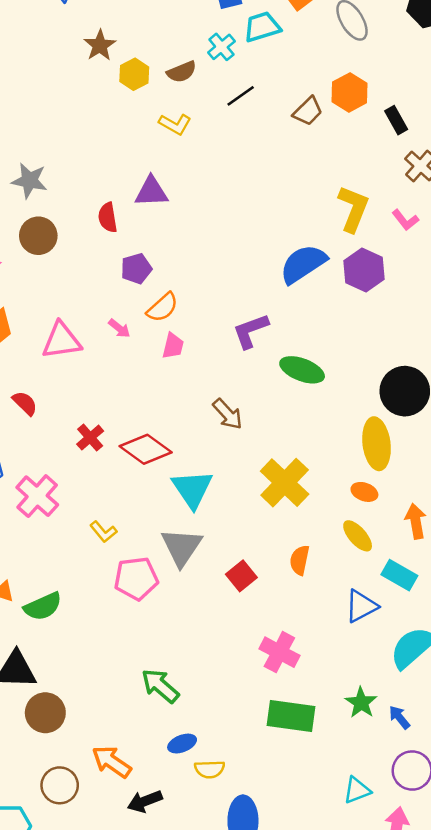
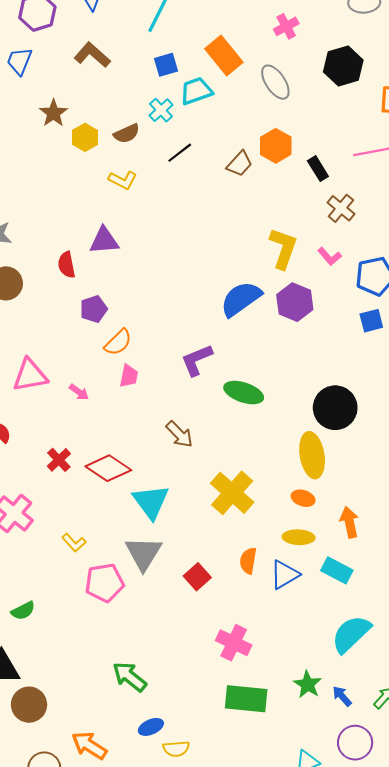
pink arrow: (119, 328) -> (79, 392), moved
yellow ellipse: (358, 536) -> (299, 537), turned -44
green semicircle: (43, 606) -> (23, 611), size x0.7
blue triangle: (361, 606) -> (285, 575), moved

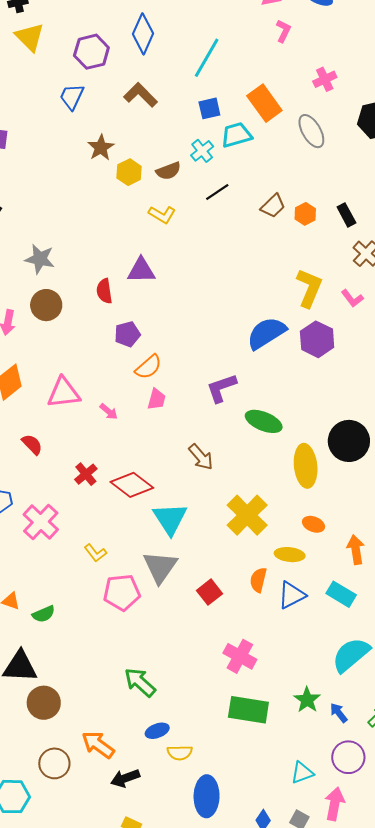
orange hexagon: (276, 146) -> (305, 214), moved, size x0.7
yellow ellipse: (312, 455) -> (306, 466), moved
yellow ellipse: (299, 537) -> (290, 555), moved

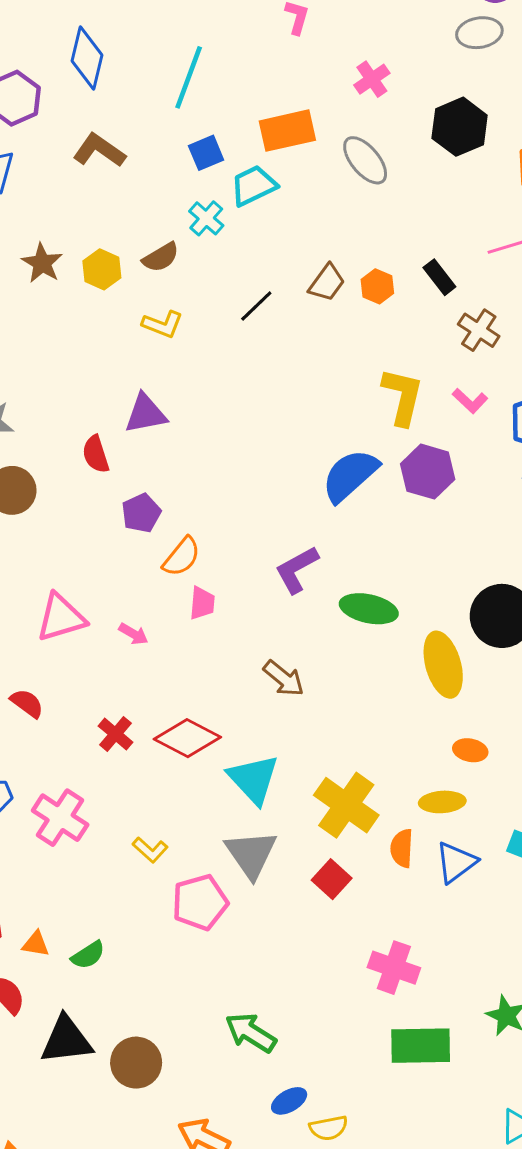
orange rectangle: (264, 103) -> (287, 131), turned -57
brown star: (101, 148) -> (42, 263), moved
black line: (217, 192) -> (256, 306), moved
yellow cross: (247, 515) -> (346, 805), moved
brown circle: (44, 703) -> (136, 1063), moved

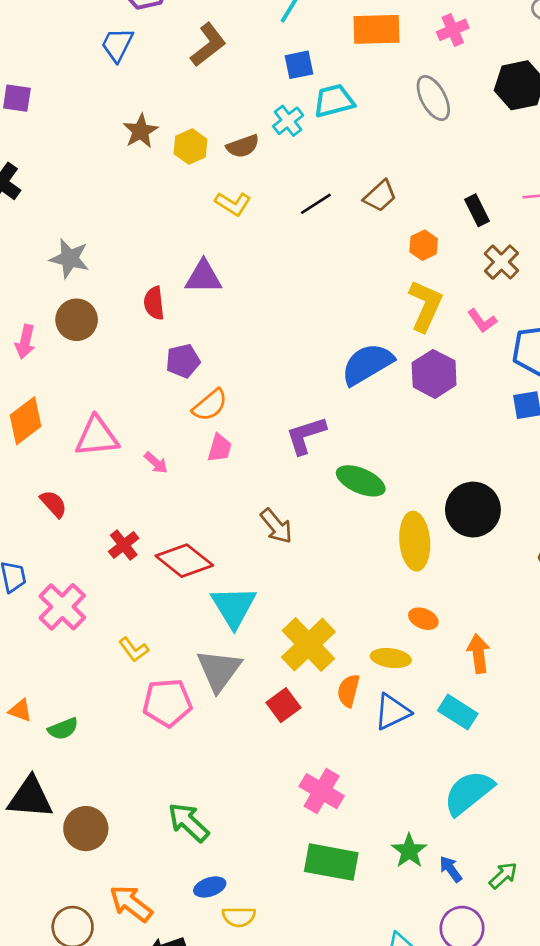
orange rectangle: (287, 131) -> (377, 29), moved
brown L-shape: (99, 150) -> (208, 45), turned 96
orange hexagon: (377, 286) -> (424, 245), moved

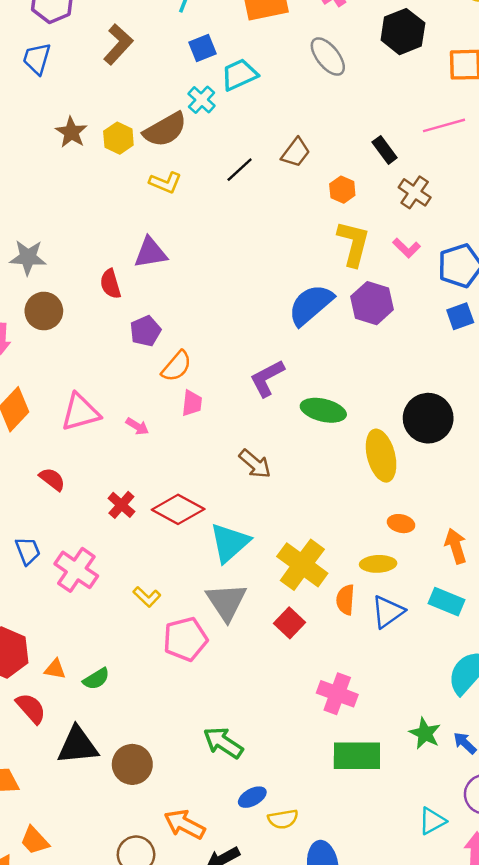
brown semicircle: (243, 146) -> (165, 130), size x1.5
cyan triangle: (234, 607) -> (230, 543), turned 30

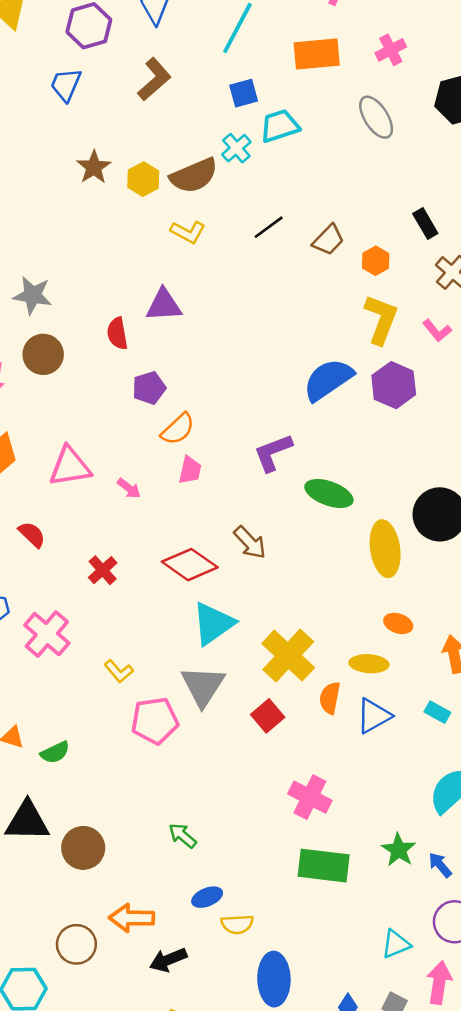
brown trapezoid: (296, 152) -> (328, 240), moved
red diamond: (178, 509) -> (190, 565), moved
cyan rectangle: (446, 602) -> (437, 712), size x0.7
green arrow: (223, 743) -> (183, 836), size x0.7
orange arrow: (184, 824) -> (132, 918), turned -33

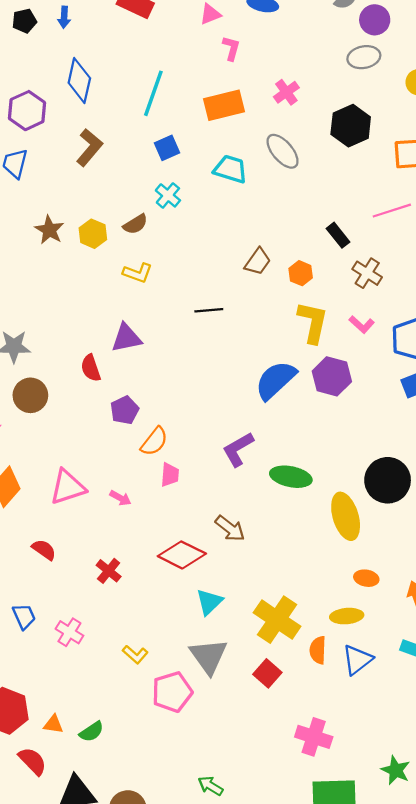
cyan trapezoid: (280, 126) -> (230, 169), moved, turned 44
brown semicircle: (194, 176) -> (135, 224), size x0.6
black line: (269, 227) -> (209, 310), moved, turned 40
cyan triangle: (213, 623) -> (209, 602), size x0.7
pink cross: (47, 634) -> (69, 632), size x0.7

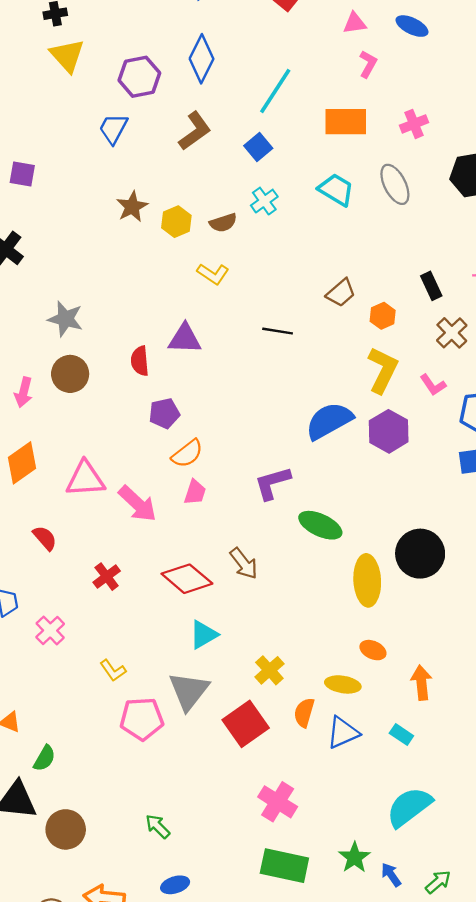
blue square: (167, 148) -> (258, 147), moved, turned -30
pink arrow: (120, 498) -> (138, 504), size x1.8
yellow cross: (277, 620) -> (269, 670), size x0.6
red square: (267, 673) -> (246, 724), size x1.5
green semicircle: (92, 732) -> (44, 758), moved, turned -40

